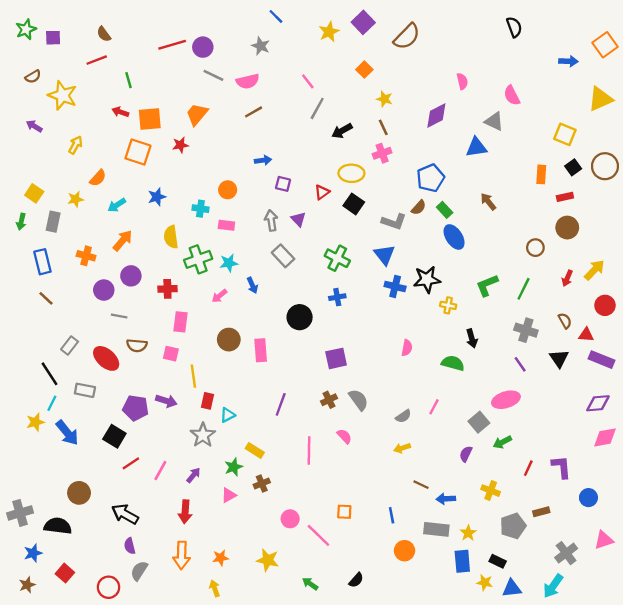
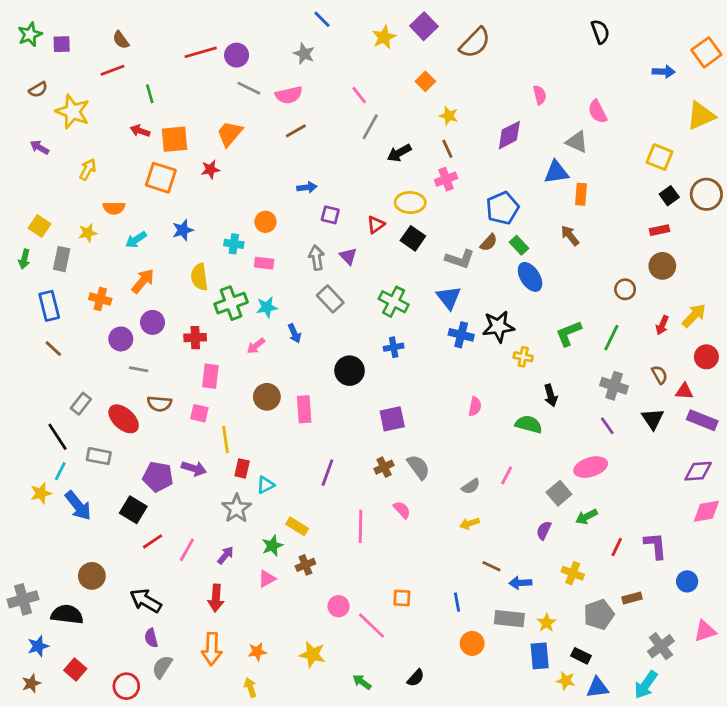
orange rectangle: (541, 174) -> (581, 194), moved
orange semicircle: (98, 178) -> (114, 208), turned 48

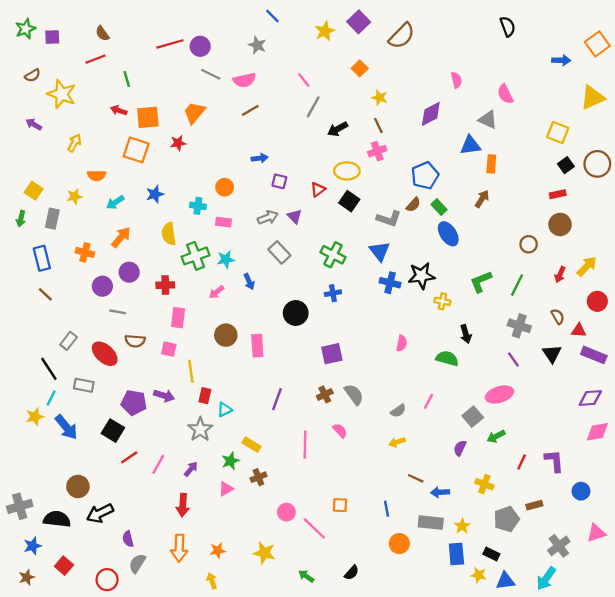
brown arrow: (570, 236) -> (482, 199), turned 72
gray arrow: (316, 258) -> (268, 217), turned 78
black arrow: (146, 601) -> (100, 513), moved, turned -56

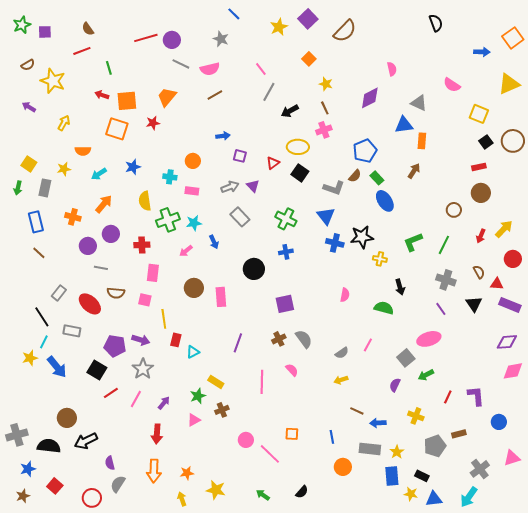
pink semicircle: (505, 94) -> (452, 85), moved, turned -30
gray star: (200, 429) -> (143, 369), moved
yellow star: (264, 553) -> (216, 490), moved

